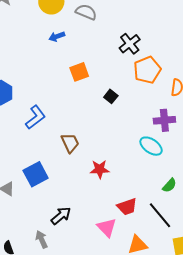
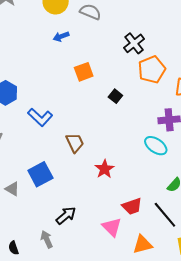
blue L-shape: (35, 117) -> (40, 117), turned 80
red star: (100, 169) -> (105, 169), turned -30

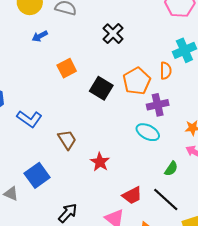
orange pentagon: (152, 70) -> (137, 81), moved
black square: (115, 96) -> (101, 88), size x1.6

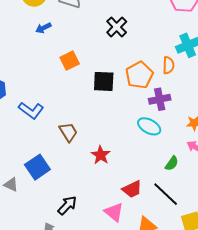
black square: (101, 88) -> (104, 81), turned -30

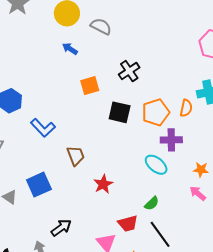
black cross: (117, 27) -> (129, 71), moved
blue arrow: (43, 28) -> (70, 49), turned 49
green semicircle: (172, 163) -> (152, 203), moved

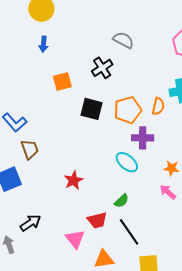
gray semicircle: (101, 26) -> (123, 40), moved
blue arrow: (70, 49) -> (43, 44), turned -119
brown trapezoid: (76, 156) -> (30, 149), moved

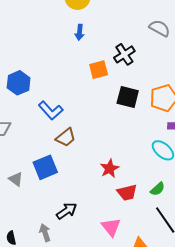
black cross: (102, 68) -> (124, 54), moved
brown trapezoid: (30, 149) -> (66, 137), turned 70
red trapezoid: (97, 220) -> (127, 193), moved

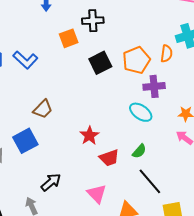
black cross: (124, 54) -> (93, 21), turned 35
black square: (128, 97) -> (100, 63), turned -35
blue L-shape: (51, 111) -> (25, 60), moved

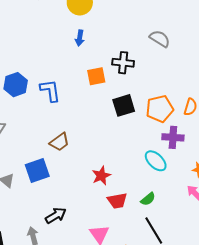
blue L-shape: (25, 60) -> (50, 91), turned -150

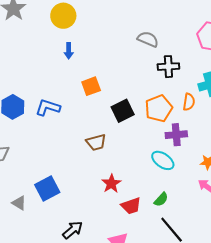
black cross: (123, 63) -> (168, 67), moved
blue L-shape: (50, 91) -> (48, 107), turned -55
brown trapezoid: (59, 142) -> (96, 142), moved, turned 30

